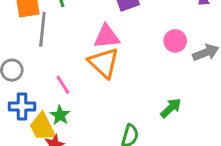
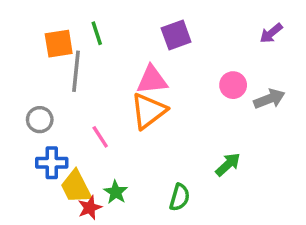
orange triangle: (104, 63) -> (148, 111), turned 40
green star: (60, 115) -> (116, 192), moved

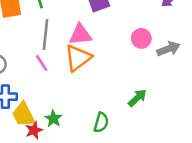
gray line: (76, 71) -> (46, 35), moved
pink line: (100, 137) -> (42, 63), moved

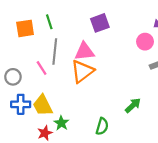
pink circle: (141, 38) -> (145, 42), moved
pink line: (42, 63) -> (42, 68), moved
yellow trapezoid: (24, 115) -> (43, 105), moved

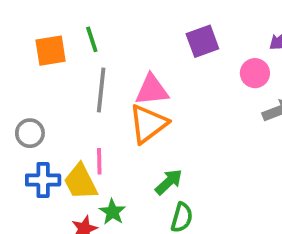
purple square: (100, 23) -> (202, 41), moved
pink line: (42, 68) -> (99, 161), moved, turned 32
green arrow: (133, 105) -> (169, 182), moved

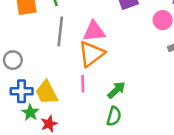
pink line: (99, 161) -> (83, 84), moved
green arrow: (169, 182) -> (116, 90), moved
green star: (112, 212) -> (30, 112), moved

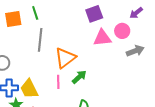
pink triangle: (94, 31) -> (102, 38), moved
green arrow: (116, 90) -> (79, 77), moved

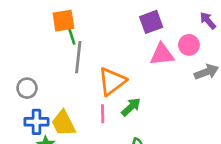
green line: (35, 13) -> (72, 35), moved
purple arrow: (136, 13) -> (208, 21), turned 88
orange square: (13, 19) -> (63, 21), moved

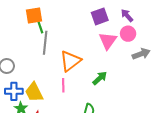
purple arrow: (208, 21) -> (127, 15), moved
pink triangle: (162, 54) -> (108, 41), turned -48
green arrow: (131, 107) -> (100, 78), moved

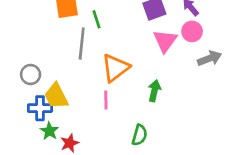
green line: (40, 27) -> (96, 19), moved
green arrow: (100, 78) -> (154, 91), turned -35
yellow trapezoid: (34, 92) -> (56, 96), moved

